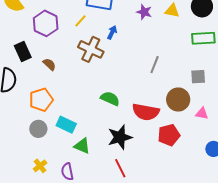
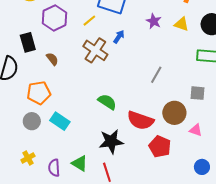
red pentagon: (169, 135) -> (160, 146), turned 30
green triangle: (82, 146) -> (80, 163), moved

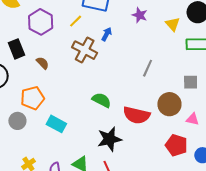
yellow triangle: (182, 24) -> (173, 24), moved, turned 35
gray circle: (32, 121) -> (17, 121), moved
red pentagon: (160, 146) -> (176, 145), moved

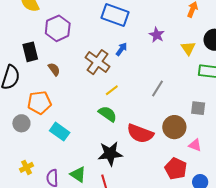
yellow line: (76, 21) -> (112, 90), moved

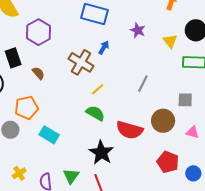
pink triangle: (195, 145) -> (192, 132), moved
black star: (110, 154) -> (101, 153), turned -30
green triangle: (78, 174) -> (71, 176), turned 36

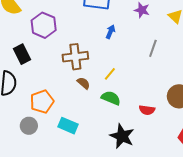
brown cross: (81, 62) -> (75, 57), moved, turned -30
brown semicircle: (38, 73) -> (84, 83), moved
gray line: (143, 84) -> (153, 48), moved
red semicircle: (130, 130) -> (147, 110), size x0.6

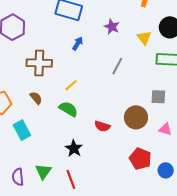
brown semicircle: (84, 83) -> (36, 98), moved
cyan rectangle: (68, 126) -> (22, 130), turned 30
black star: (122, 136) -> (74, 148), size x0.7

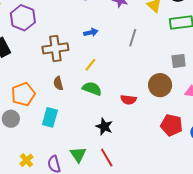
blue arrow: (78, 43) -> (91, 32), moved, turned 56
brown semicircle: (36, 98) -> (58, 83), turned -144
cyan rectangle: (22, 130) -> (50, 117), turned 54

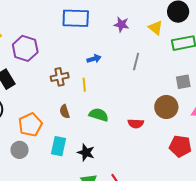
brown cross: (55, 48) -> (60, 77), size x0.7
yellow line: (90, 65) -> (84, 85), moved, turned -40
black star: (104, 127) -> (86, 152), moved

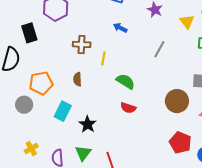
blue arrow: (94, 59) -> (120, 28), moved, turned -152
green semicircle: (99, 115) -> (125, 81), moved
red semicircle: (136, 124) -> (128, 108), moved

